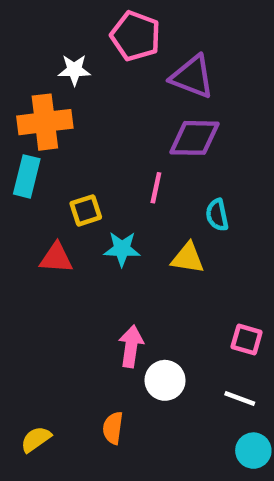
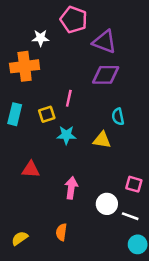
cyan rectangle: (27, 176) -> (15, 114), moved
pink line: (156, 188) -> (69, 98), moved
red triangle: (56, 258) -> (31, 169), moved
white circle: (165, 380) -> (107, 204), moved

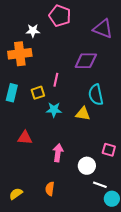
purple triangle: (104, 42) -> (103, 29), moved
cyan semicircle: (118, 117) -> (96, 95), size x1.5
white line: (130, 216) -> (100, 185), moved

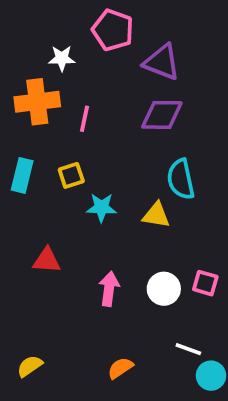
purple triangle: (103, 29) -> (162, 62), moved
pink line: (56, 80) -> (84, 119), moved
white circle: (87, 166) -> (164, 289), moved
orange semicircle: (50, 189) -> (120, 368), moved, turned 48

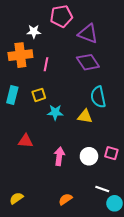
pink pentagon: (113, 30) -> (61, 16), turned -30
purple diamond: (162, 115) -> (88, 62), turned 55

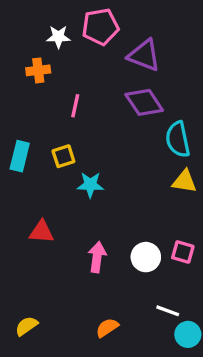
white star: (34, 32) -> (58, 37), moved
orange cross: (20, 55) -> (38, 70), moved, size x0.6
cyan semicircle: (98, 97) -> (178, 139), moved
yellow triangle: (85, 116) -> (184, 181), moved

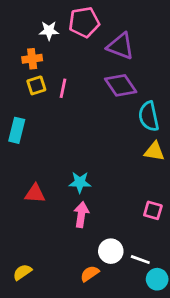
yellow square: (63, 156) -> (36, 85), moved
cyan star: (90, 185) -> (80, 182), moved
white circle: (146, 257) -> (111, 251), moved

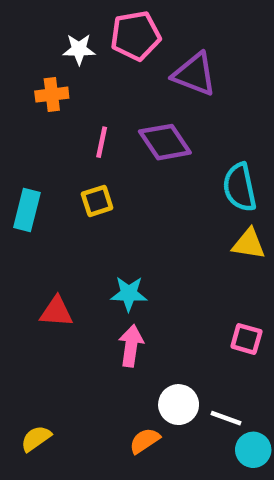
yellow square: (36, 85) -> (97, 201), moved
purple diamond: (121, 85) -> (165, 142), moved

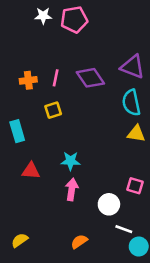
white star: (79, 49) -> (43, 16), moved
purple triangle: (194, 74) -> (132, 67), moved
orange cross: (52, 95) -> (28, 80), moved
cyan rectangle: (27, 210) -> (17, 131), moved, turned -30
white circle: (179, 405) -> (109, 204), moved

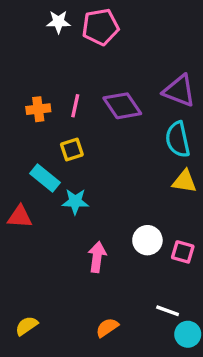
cyan rectangle: (17, 131) -> (45, 178), moved, turned -35
cyan star: (70, 161) -> (75, 202), moved
red triangle: (31, 171) -> (20, 217), moved
white circle: (109, 204) -> (147, 240), moved

